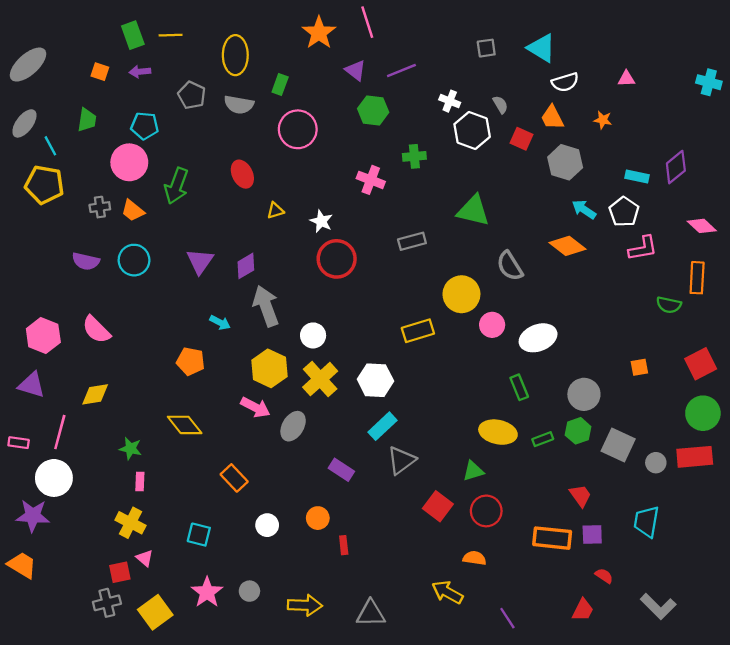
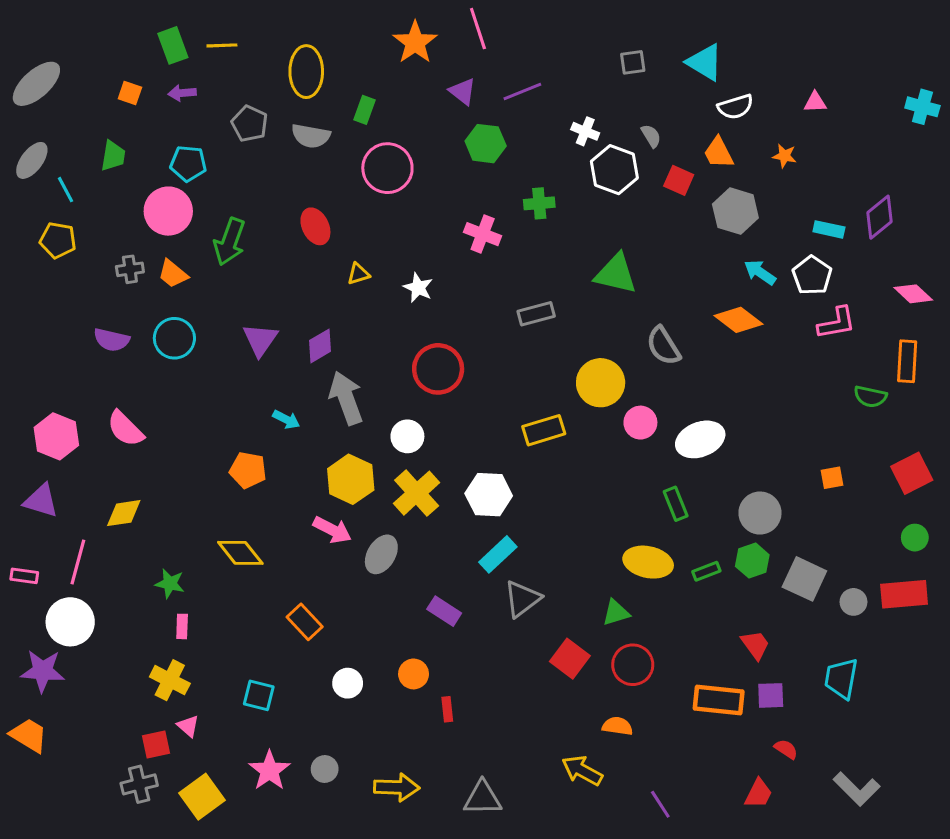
yellow pentagon: (44, 185) -> (58, 240), size x0.7
red circle: (337, 259) -> (438, 369), moved
green circle: (703, 413) -> (915, 538), size x0.6

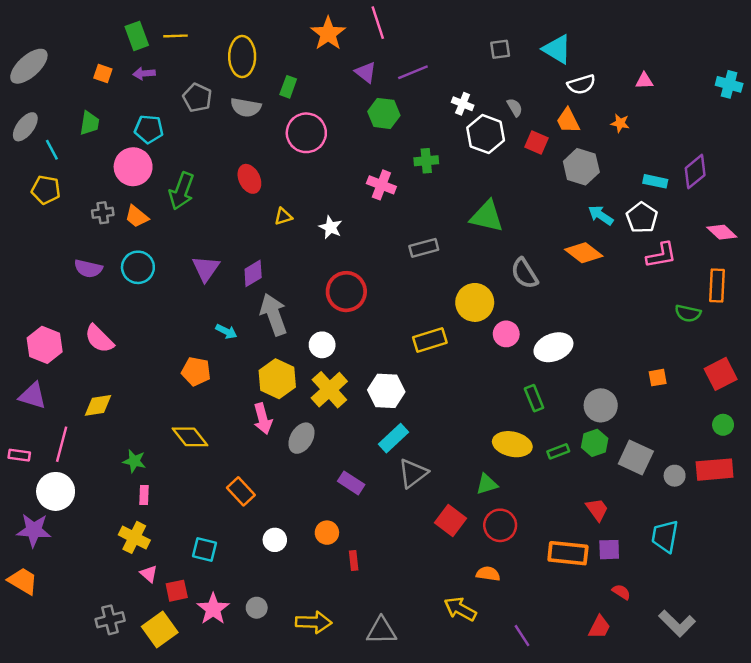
pink arrow: (332, 530) -> (263, 419), turned 48
red square: (156, 744) -> (177, 591), moved

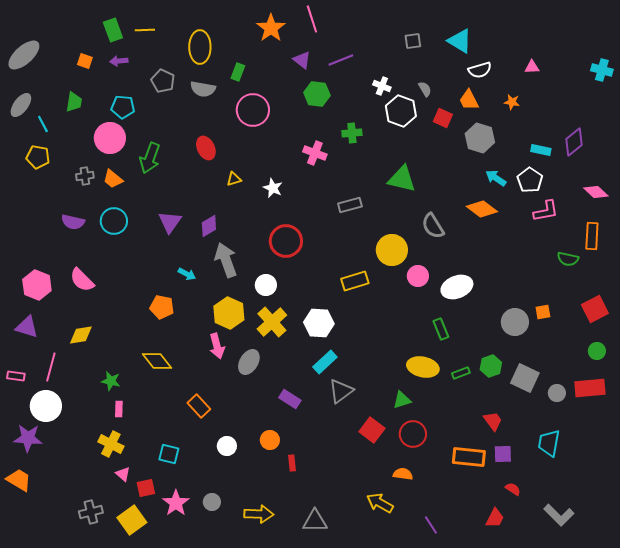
gray circle: (601, 405) -> (515, 322), moved

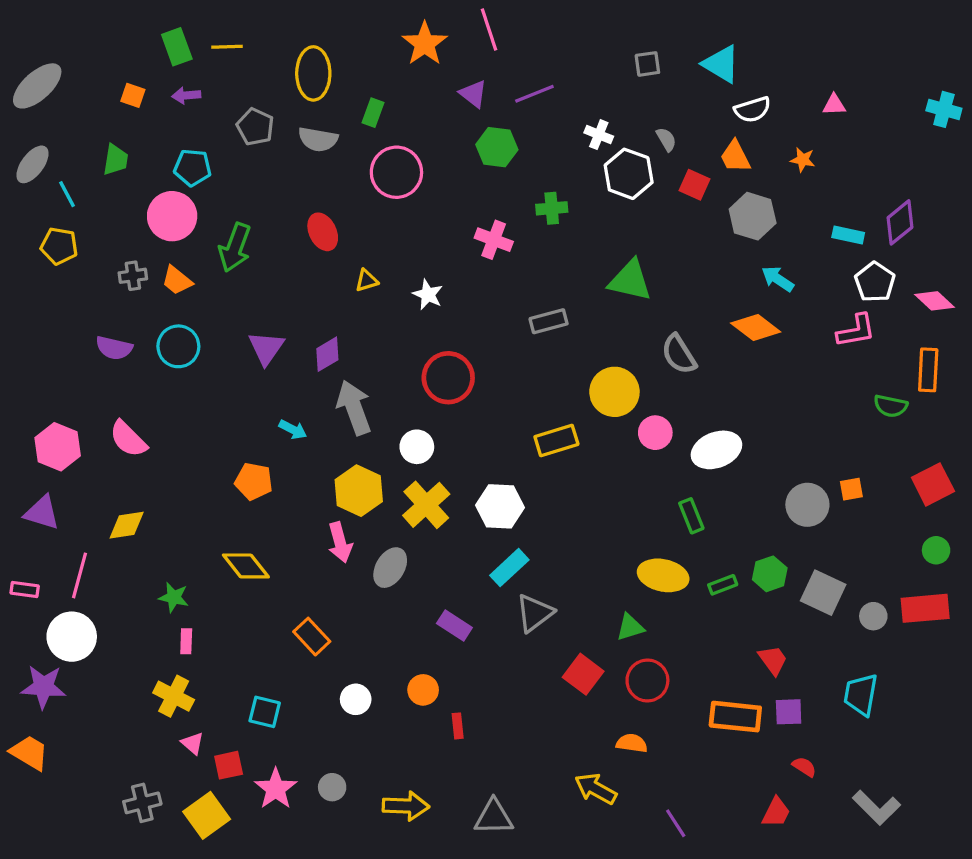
white pentagon: (530, 180) -> (875, 282), moved

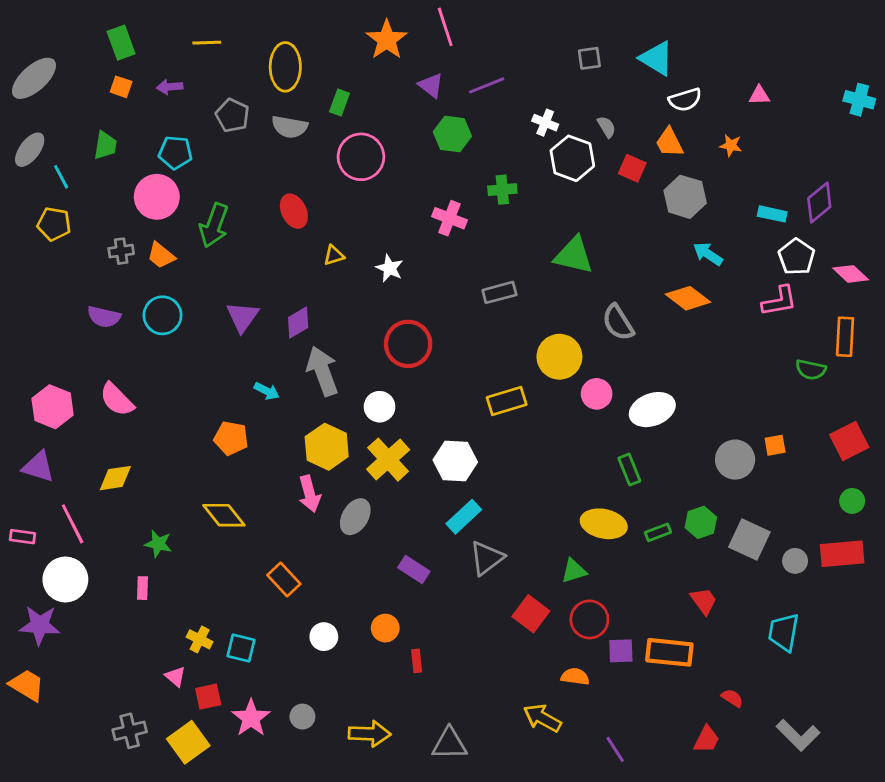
green rectangle: (177, 47) -> (121, 43), moved
pink line: (80, 575) -> (73, 524), turned -42
pink rectangle: (186, 641) -> (142, 588), moved
yellow cross: (174, 696) -> (200, 639), moved, size x0.7
purple square: (789, 712) -> (621, 651), moved

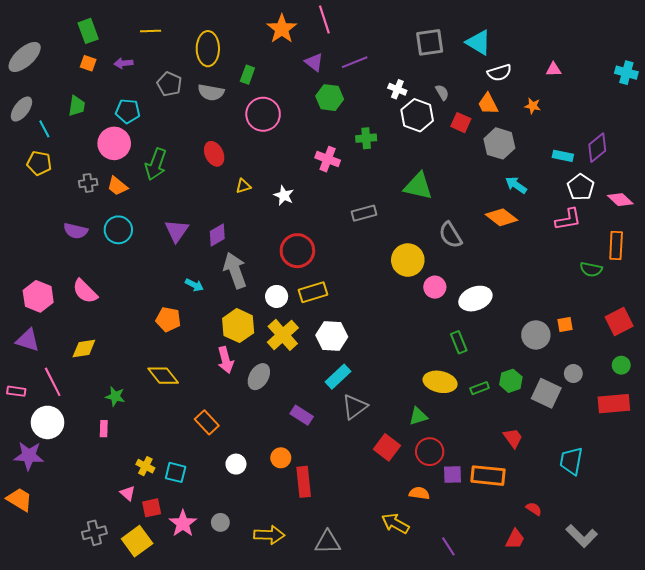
gray square: (589, 58) -> (430, 42), size x1.6
yellow rectangle: (507, 401) -> (313, 292), moved
gray circle: (795, 561) -> (573, 374), moved
red rectangle: (417, 661) -> (304, 482), size x1.8

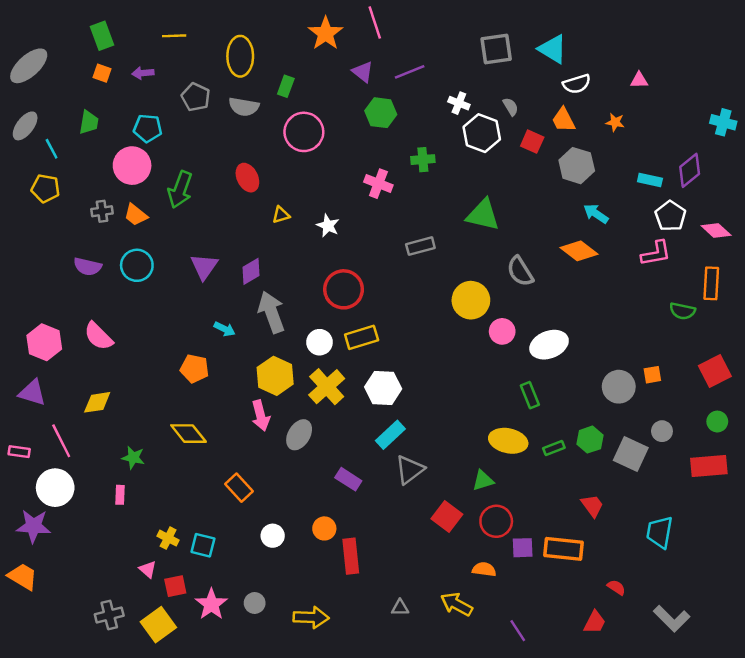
cyan cross: (626, 73) -> (723, 122), moved
gray triangle: (328, 542) -> (400, 608), moved, size x0.6

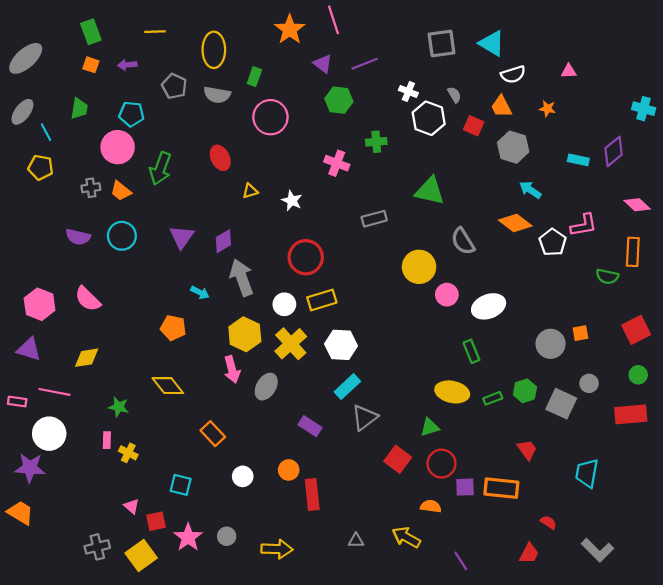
white pentagon: (670, 216) -> (553, 242), moved
pink line: (61, 441) -> (55, 392), turned -52
yellow cross: (168, 538) -> (128, 453), moved

